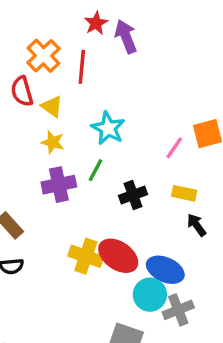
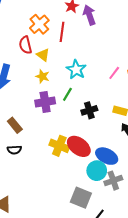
pink line: (174, 148) -> (114, 73), moved

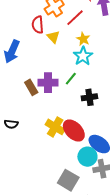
red line: (62, 32) -> (75, 18), turned 30
yellow star: (42, 76) -> (83, 39), moved
brown rectangle: (15, 125) -> (31, 87), moved

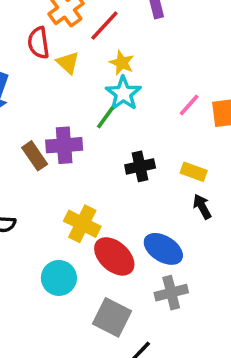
green line: (71, 79) -> (106, 117), moved
red ellipse: (74, 131) -> (114, 256), moved
cyan circle: (87, 157) -> (59, 278), moved

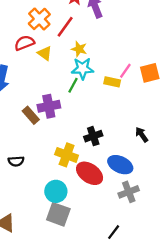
red semicircle: (39, 43) -> (24, 43), turned 84
cyan star: (123, 93) -> (83, 69), turned -30
black cross: (140, 166) -> (93, 136), moved
yellow rectangle: (194, 172) -> (112, 82), moved
gray square: (112, 317) -> (58, 214), moved

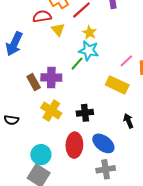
yellow rectangle: (112, 82) -> (117, 85), moved, size x1.5
yellow cross: (67, 155) -> (51, 110), moved
red ellipse: (90, 173) -> (74, 145), turned 45

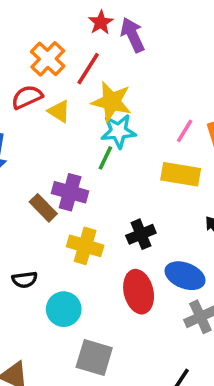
yellow star: (89, 33) -> (112, 102), size x1.6
purple cross: (51, 77) -> (70, 192), turned 30
cyan circle: (41, 155) -> (64, 309), moved

